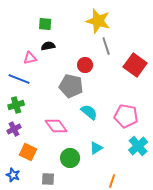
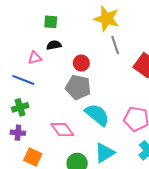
red circle: (85, 65) -> (81, 63), moved
cyan semicircle: (89, 112) -> (97, 115), size x1.4
purple cross: (14, 129) -> (18, 133), turned 32
cyan triangle: (96, 148) -> (105, 153), size x1.5

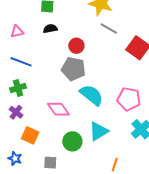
gray line: (115, 45) -> (109, 29), turned -42
pink triangle: (35, 58) -> (17, 32), moved
purple cross: (18, 133) -> (16, 112), turned 32

